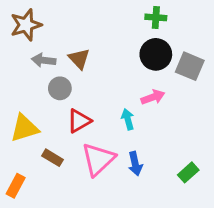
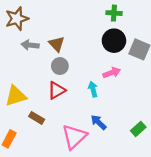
gray circle: (60, 88) -> (60, 66), moved
pink triangle: (98, 159) -> (74, 137), moved
blue arrow: (135, 164) -> (99, 122), turned 147

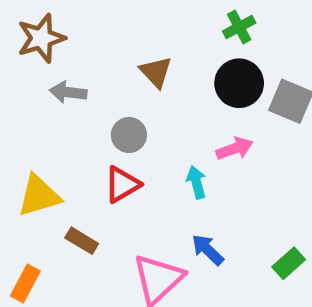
green cross: (114, 13) -> (239, 27), turned -32
brown triangle: (57, 44) -> (156, 72), moved

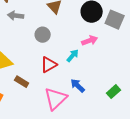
cyan arrow: (196, 182) -> (73, 56), turned 56
red triangle: (122, 184) -> (49, 65), moved

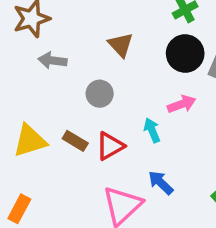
cyan arrow: (73, 56) -> (152, 130), turned -64
brown rectangle: (22, 82) -> (75, 141), moved

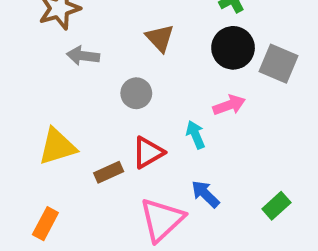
brown rectangle: (75, 141) -> (109, 172), moved, turned -55

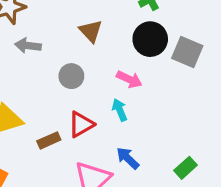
pink arrow: (229, 105) -> (129, 79), moved, turned 45

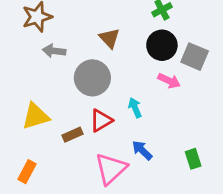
gray circle: (71, 76) -> (92, 78), size x1.6
pink arrow: (129, 79) -> (169, 81), moved
green rectangle: (186, 168) -> (193, 159), turned -66

